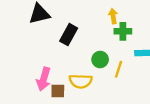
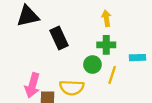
green cross: (123, 31) -> (106, 45), moved
black rectangle: (69, 35) -> (59, 38), turned -54

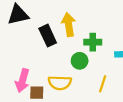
yellow arrow: (106, 18) -> (69, 25), moved, size x1.5
yellow line: (112, 75) -> (103, 84), moved

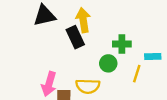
yellow arrow: (69, 25) -> (83, 20), moved
yellow line: (103, 84) -> (137, 74), moved

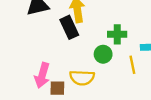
yellow line: (137, 74) -> (132, 65), turned -30

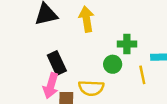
black rectangle: (69, 27) -> (57, 63), moved

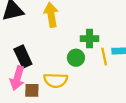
yellow line: (142, 75) -> (104, 57), moved

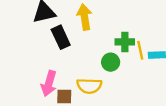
black rectangle: (23, 57) -> (61, 37), moved
yellow line: (104, 57) -> (140, 50), moved

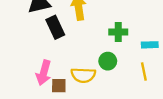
yellow line: (140, 50) -> (144, 72), moved
green circle: (111, 62) -> (108, 61), moved

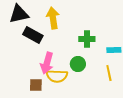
black rectangle: (55, 27) -> (33, 35), turned -36
pink arrow: (44, 73) -> (47, 63), moved

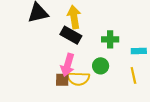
black rectangle: (33, 35) -> (71, 35), moved
brown square: (36, 85) -> (62, 80), moved

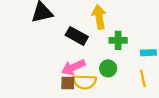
yellow arrow: (74, 17) -> (99, 17), moved
pink arrow: (68, 65) -> (73, 67), turned 50

